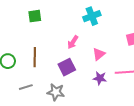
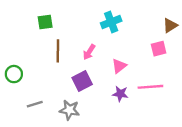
brown line: (35, 57) -> (58, 51), moved

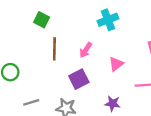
green square: (45, 22) -> (42, 20), turned 35
purple star: (120, 94) -> (113, 104), moved

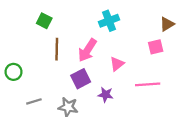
pink arrow: (86, 50) -> (87, 50), size x1.5
purple star: (113, 104) -> (106, 95), moved

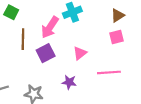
brown triangle: (167, 24) -> (118, 15), moved
pink arrow: (87, 50) -> (50, 27), moved
purple square: (81, 79) -> (46, 53), moved

